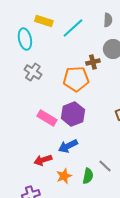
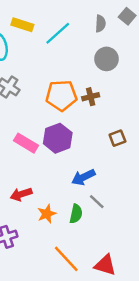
brown cross: (93, 62) -> (91, 97), moved
blue arrow: (68, 146) -> (83, 177), moved

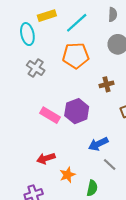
yellow rectangle: (22, 25) -> (47, 16), turned -36
orange pentagon: (61, 95) -> (76, 56), moved
brown cross: (91, 97) -> (106, 84), moved
green semicircle: (76, 214) -> (92, 188), moved

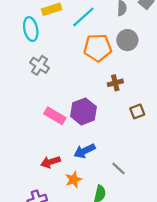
orange pentagon: (76, 56) -> (98, 48), moved
blue arrow: (98, 144) -> (85, 151), moved

